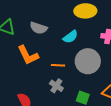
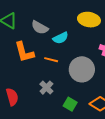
cyan semicircle: (70, 37) -> (61, 38), moved
orange line: (58, 65) -> (51, 60), moved

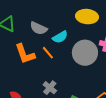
orange line: (51, 60) -> (48, 53), moved, turned 40
gray circle: (82, 69) -> (85, 53), moved

